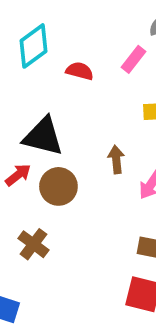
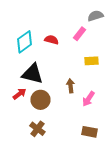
cyan diamond: (33, 46) -> (24, 42), moved
brown cross: (33, 244) -> (37, 129), moved

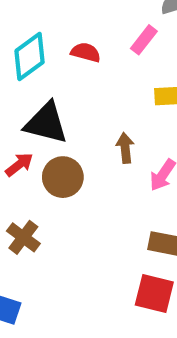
brown cross: (37, 129) -> (23, 237), moved

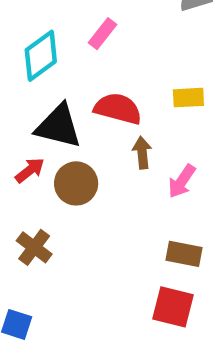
pink rectangle: (144, 40) -> (102, 34), moved
red semicircle: (86, 52) -> (118, 109), moved, size x1.5

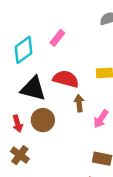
red arrow: (30, 170) -> (17, 124), moved, turned 112

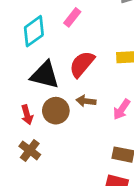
red semicircle: (66, 79) -> (82, 64), turned -65
brown arrow: (79, 103) -> (86, 101), moved, turned -77

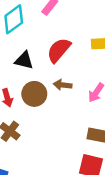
black triangle: (45, 75) -> (24, 60), size x0.7

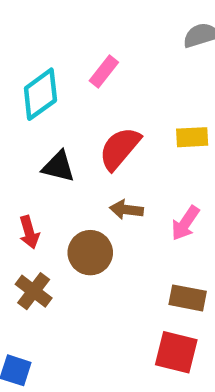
brown circle: (34, 94) -> (90, 253), moved

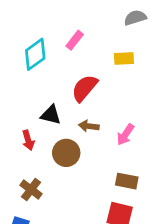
yellow rectangle: (192, 137) -> (124, 59), moved
black triangle: (59, 167) -> (51, 115), moved
brown cross: (34, 291) -> (31, 189), moved

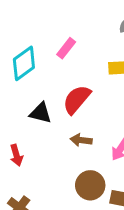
black triangle: (51, 115) -> (41, 113), moved
brown circle: (66, 153) -> (90, 185), moved

